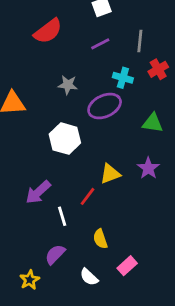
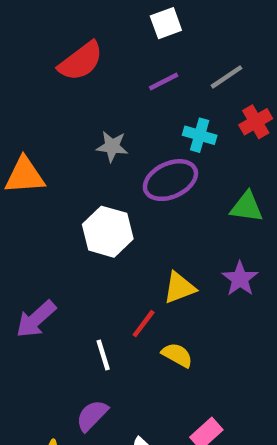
gray line: (140, 41) -> (226, 77), turned 50
purple arrow: (38, 192) -> (36, 319), moved
yellow semicircle: (100, 239) -> (177, 355), moved, turned 138

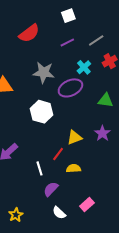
cyan cross: (200, 135) -> (84, 67), turned 32
gray star: (112, 146) -> (44, 72), size x1.5
yellow semicircle: (177, 355) -> (74, 168), turned -32
purple semicircle: (92, 416) -> (51, 189), moved

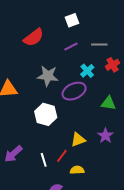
gray line: (96, 40) -> (99, 45), turned 35
white line: (39, 168) -> (44, 160), moved

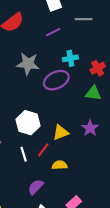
gray line: (99, 45) -> (84, 19), moved
red cross: (112, 65) -> (98, 68), moved
cyan cross: (87, 71) -> (70, 58), turned 32
white hexagon: (46, 114) -> (28, 123), moved

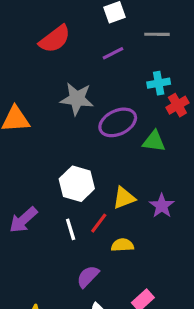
cyan cross: (70, 58) -> (159, 83), moved
green triangle: (93, 93) -> (154, 141), moved
purple star: (90, 128) -> (162, 206), moved

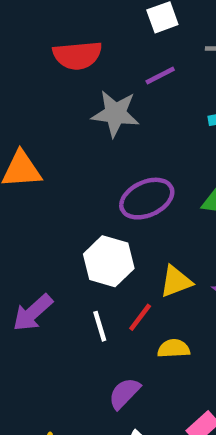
red semicircle: (55, 39) -> (77, 55), turned 32
gray star: (77, 99) -> (115, 114), moved
purple ellipse: (118, 122) -> (147, 199), moved

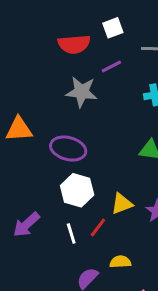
red semicircle: (77, 55) -> (74, 44), moved
purple ellipse: (147, 199) -> (68, 149), moved, turned 40
yellow semicircle: (174, 349) -> (120, 262), moved

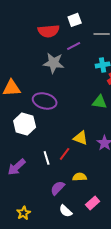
white hexagon: (77, 190) -> (25, 124), moved
yellow triangle: (122, 204) -> (81, 138), turned 42
purple arrow: (26, 225) -> (17, 167), moved

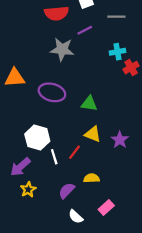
green triangle: (100, 102) -> (89, 104), moved
white hexagon: (25, 124) -> (37, 138), moved
yellow star: (24, 213) -> (28, 189), moved

